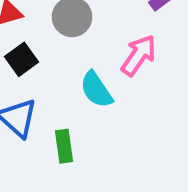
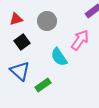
green rectangle: (64, 146) -> (43, 85), turned 63

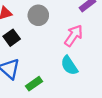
cyan semicircle: (59, 57) -> (69, 66), moved

